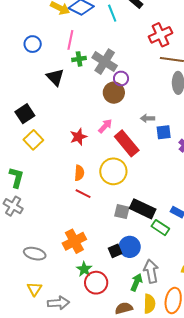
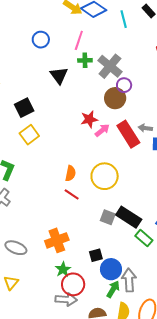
red star: (78, 137) -> (89, 119), moved
red rectangle: (127, 143) -> (128, 134), moved
blue circle: (130, 247) -> (111, 269), moved
gray arrow: (59, 303) -> (66, 299), moved

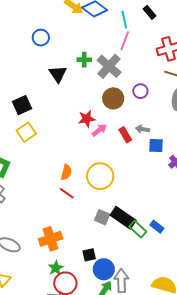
pink line: (79, 40) -> (125, 41), moved
purple circle: (124, 85) -> (140, 91), moved
red rectangle: (128, 134) -> (125, 135), size x0.6
green rectangle: (144, 238) -> (138, 229), moved

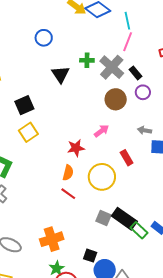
black rectangle: (149, 12) -> (136, 73), moved
red star: (87, 119) -> (76, 148), moved
red rectangle: (125, 135) -> (127, 158), moved
black square: (89, 255) -> (90, 256), turned 32

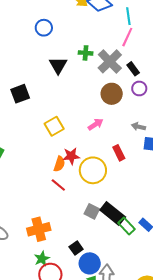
yellow square: (28, 132) -> (54, 126), moved
red star: (76, 148) -> (71, 156), moved
black square: (90, 256) -> (76, 248), turned 32

